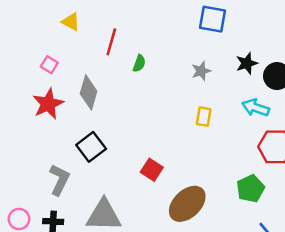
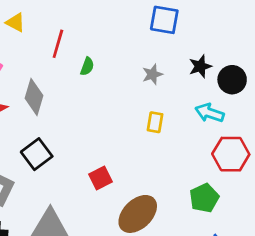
red square: (152, 170) -> (101, 178), turned 30

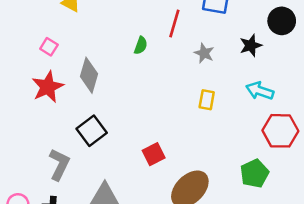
red line: (58, 44) -> (174, 23), moved
gray star: (152, 74) -> (204, 53), turned -30
black circle: (232, 80) -> (282, 21), moved

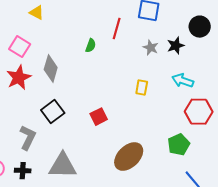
pink square: (49, 47) -> (20, 47), size x1.5
gray star: (204, 53) -> (151, 48), moved
red square: (154, 154) -> (99, 117), moved

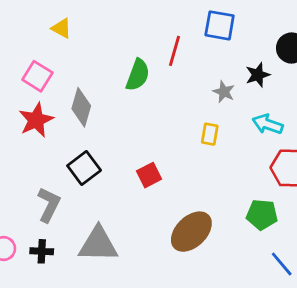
green semicircle: (91, 46) -> (138, 75), size x1.6
gray star: (151, 48) -> (224, 92), moved
green pentagon: (179, 145) -> (262, 215), turned 30

